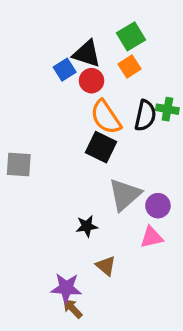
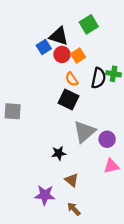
orange square: (129, 66) -> (78, 56), moved
orange semicircle: (106, 117) -> (72, 79), size x0.6
pink triangle: (152, 237) -> (111, 166), moved
brown arrow: (73, 308) -> (74, 209), moved

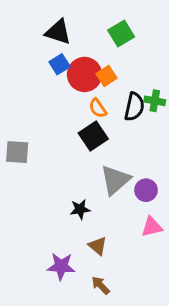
black triangle: (59, 36) -> (58, 32), moved
red circle: (62, 54) -> (84, 74), size x1.5
black square: (68, 100) -> (93, 136), turned 30

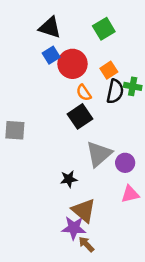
orange square: (106, 76) -> (109, 70), moved
brown triangle: (98, 246) -> (84, 210), size x1.5
purple star: (61, 266) -> (74, 228), moved

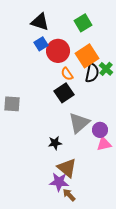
orange square: (109, 70) -> (87, 56), size x1.6
green cross: (133, 86) -> (106, 69), turned 32
pink triangle: (130, 194) -> (104, 144), moved

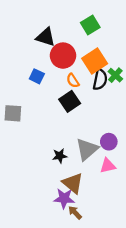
black triangle: (40, 22) -> (46, 37), moved
blue square: (41, 44) -> (37, 76), moved, turned -32
gray triangle: (79, 123) -> (87, 149), moved
pink triangle: (104, 144) -> (108, 166), moved

